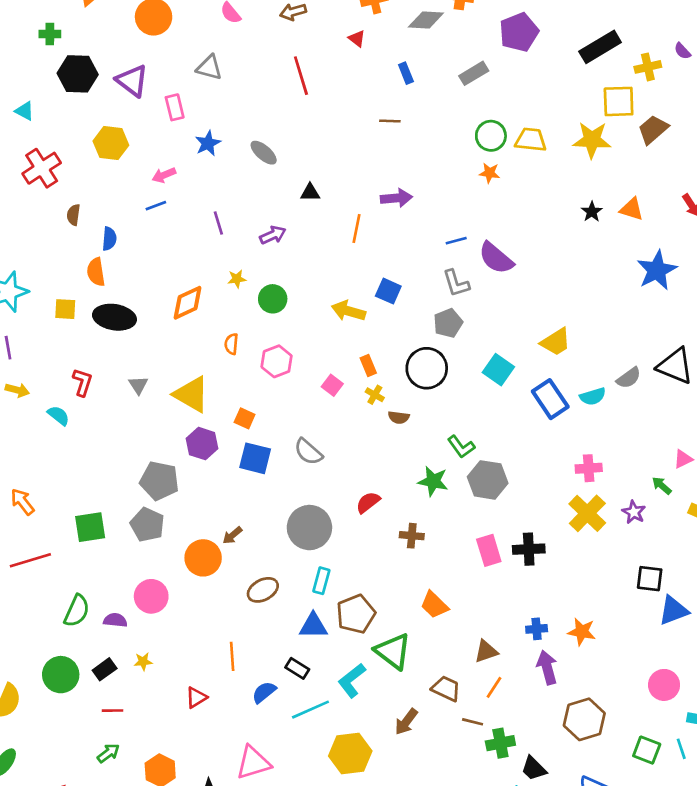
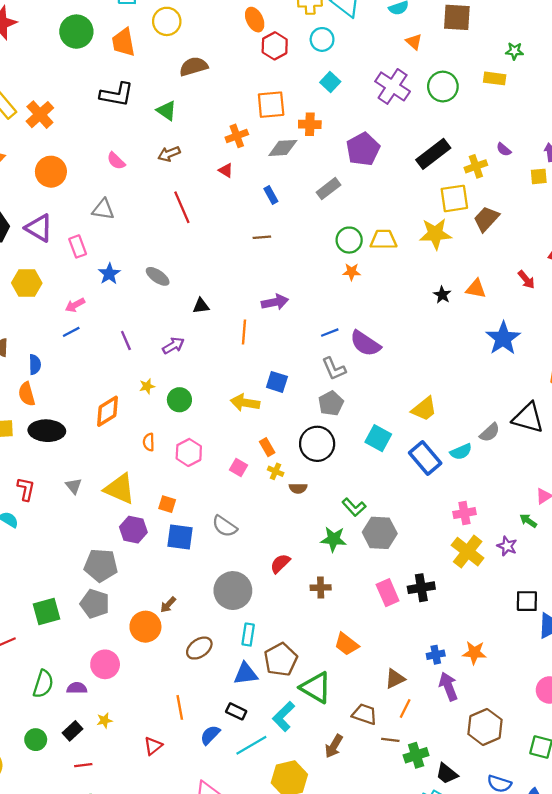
green circle: (61, 675) -> (36, 740), size x0.7

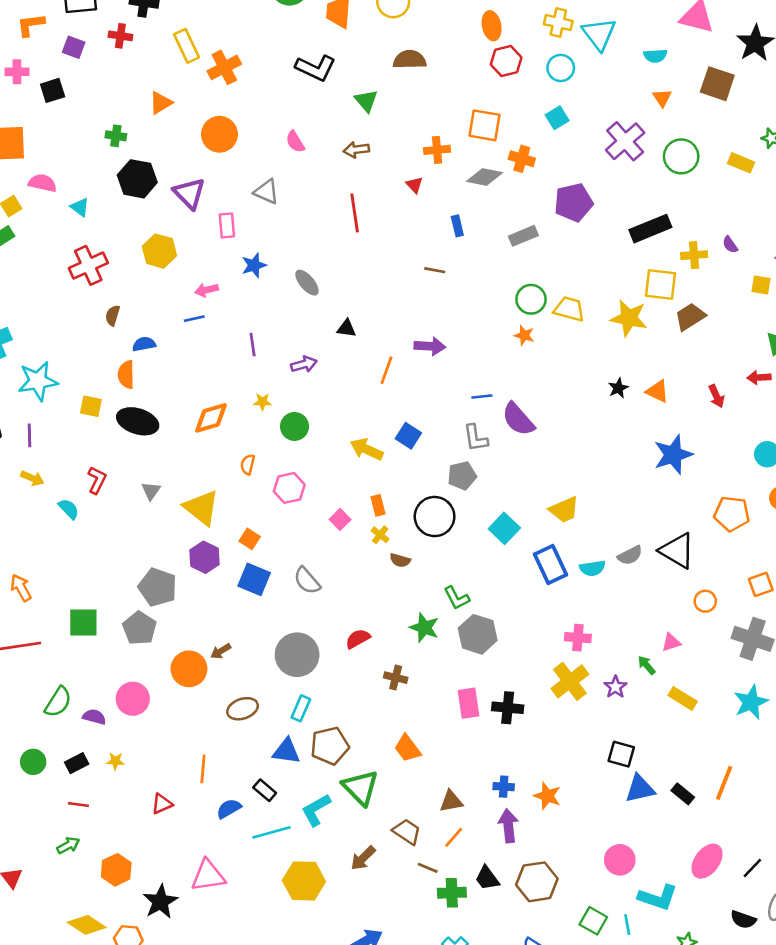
blue semicircle: (35, 365) -> (144, 344), turned -114
black trapezoid: (447, 774) -> (487, 878), moved

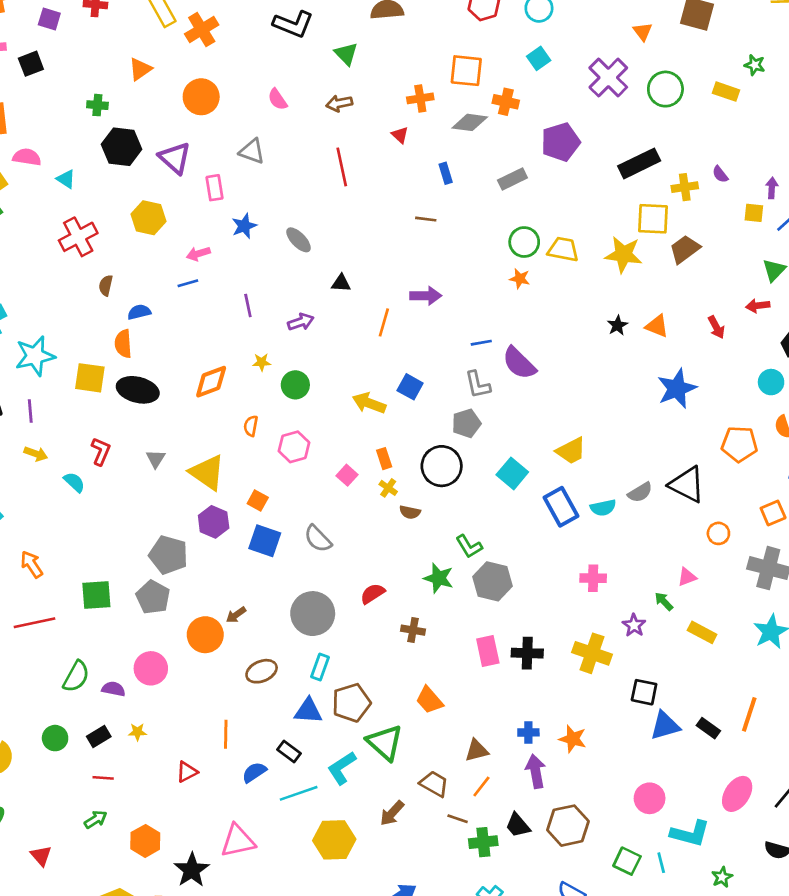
yellow square: (91, 406) -> (90, 378), size x1.4
yellow cross: (570, 681) -> (592, 653), moved, turned -30

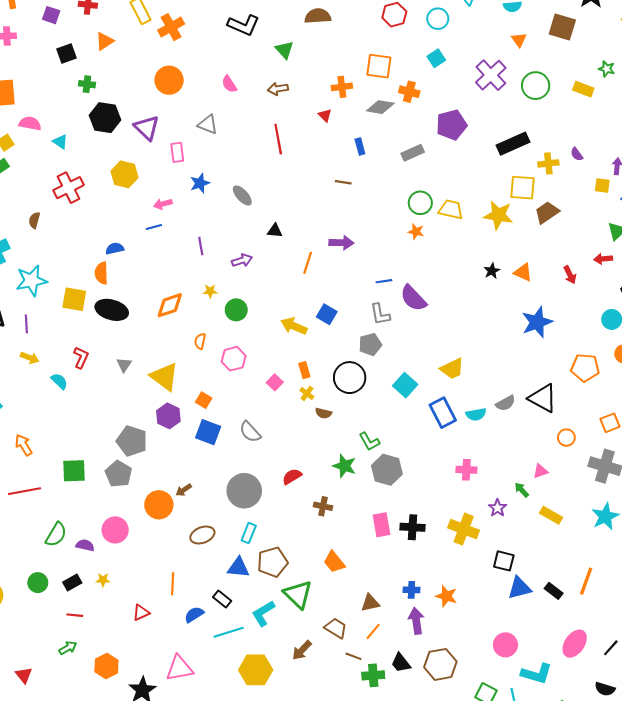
black square: (31, 64) -> (66, 53), moved
orange triangle: (140, 69) -> (105, 41), moved
brown semicircle: (106, 285) -> (34, 220), moved

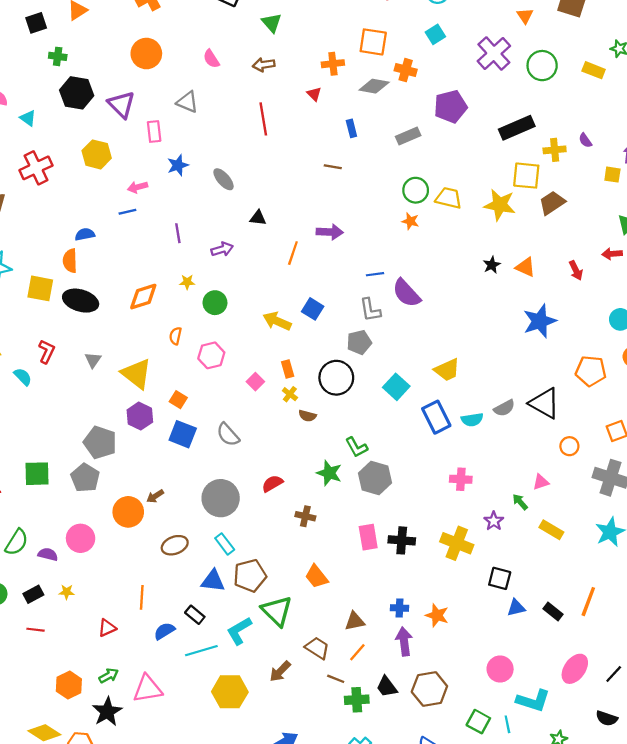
cyan rectangle: (249, 533) -> (225, 544), turned -60
blue triangle: (519, 588) -> (516, 608), size x0.7
green arrow: (68, 648) -> (109, 676), moved

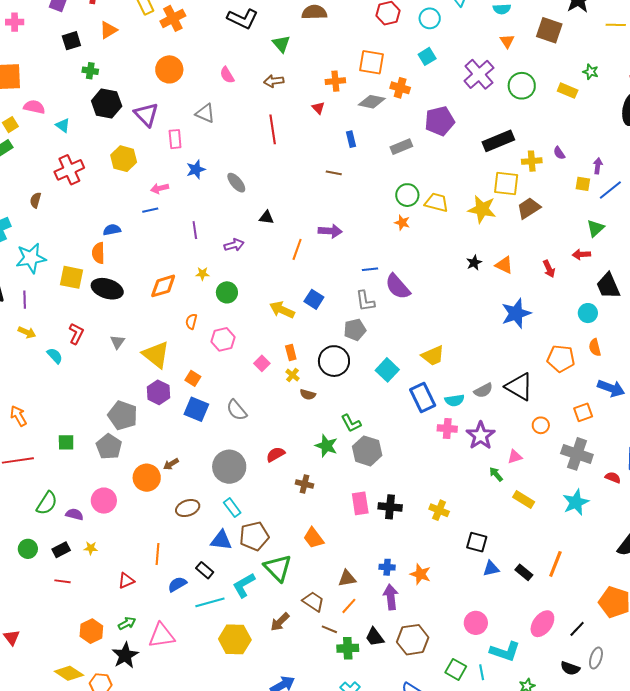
green square: (37, 474) -> (66, 442), size x0.7
pink cross: (461, 479) -> (447, 429), moved
purple star: (494, 521) -> (481, 436), moved, size x1.6
yellow cross: (457, 543) -> (439, 510), size x0.7

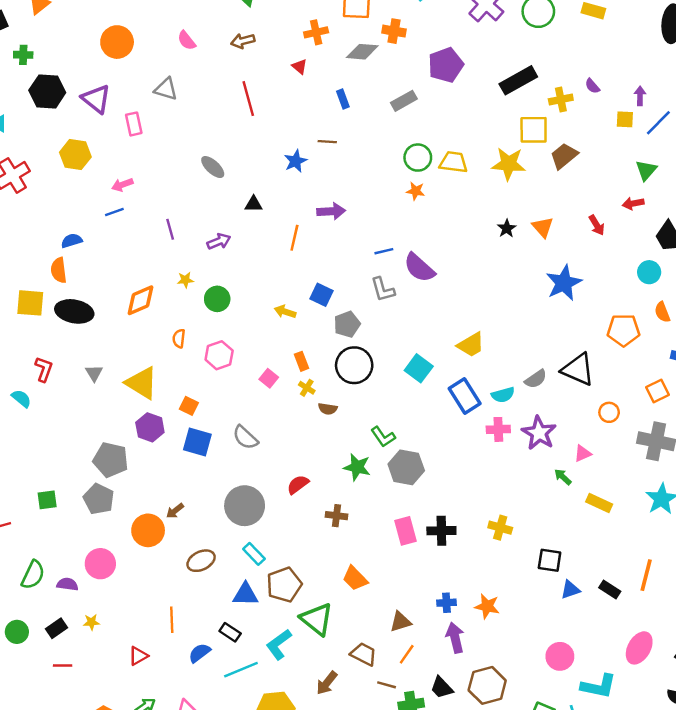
blue star: (196, 169) -> (296, 161), moved
orange triangle: (504, 265) -> (543, 227), turned 30
yellow arrow: (282, 310) -> (285, 312), size x0.7
gray pentagon: (355, 330) -> (347, 324), moved

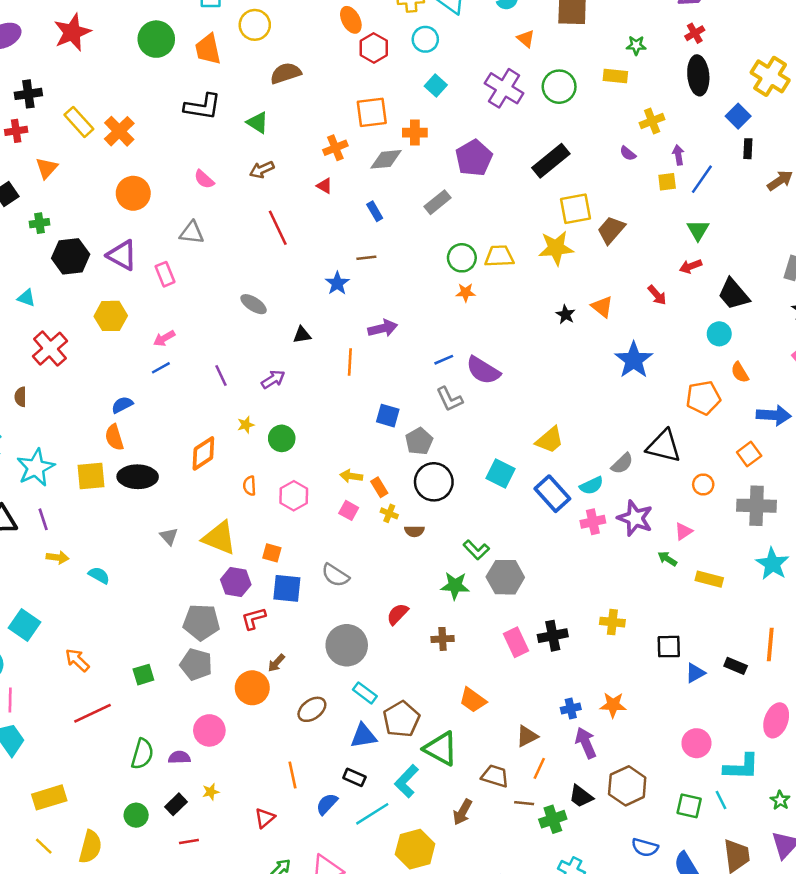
yellow cross: (561, 100) -> (652, 121), moved
yellow arrow: (285, 312) -> (351, 476), moved
red L-shape: (44, 369) -> (254, 618), moved, turned -115

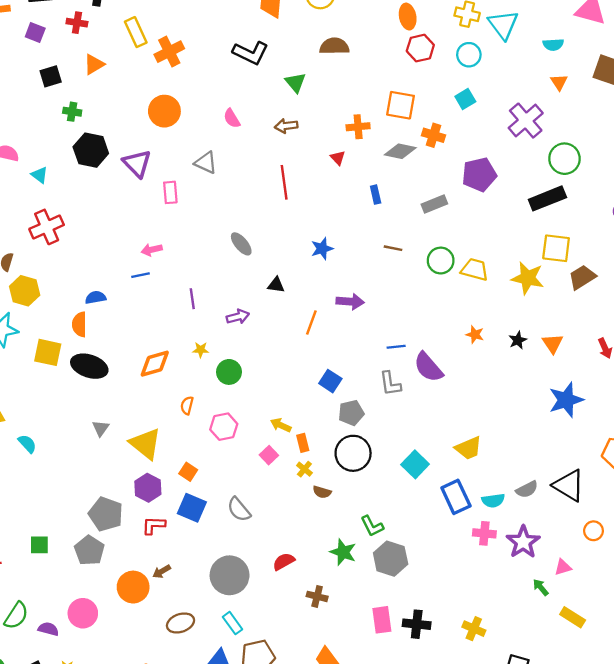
green circle: (559, 87) -> (564, 159), moved
brown line: (366, 258) -> (393, 248), moved
orange star: (466, 292) -> (475, 335), moved
yellow hexagon: (111, 316) -> (25, 291), moved

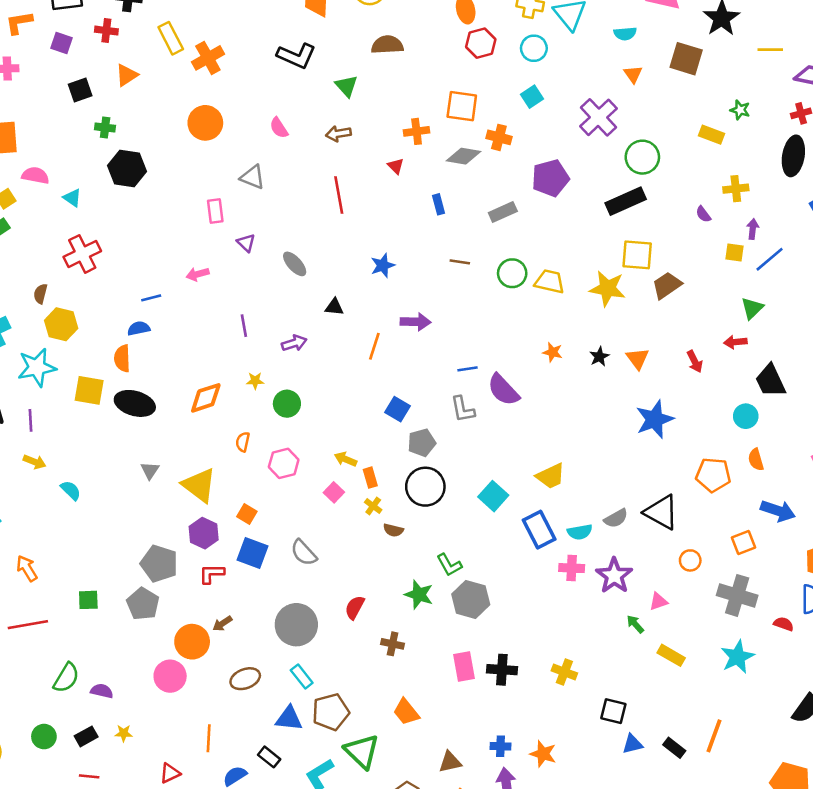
purple triangle: (137, 163) -> (246, 243), moved, size x0.6
blue line: (141, 275) -> (151, 298), moved
red semicircle: (284, 562) -> (355, 607), turned -30
pink circle: (83, 613) -> (170, 676), moved

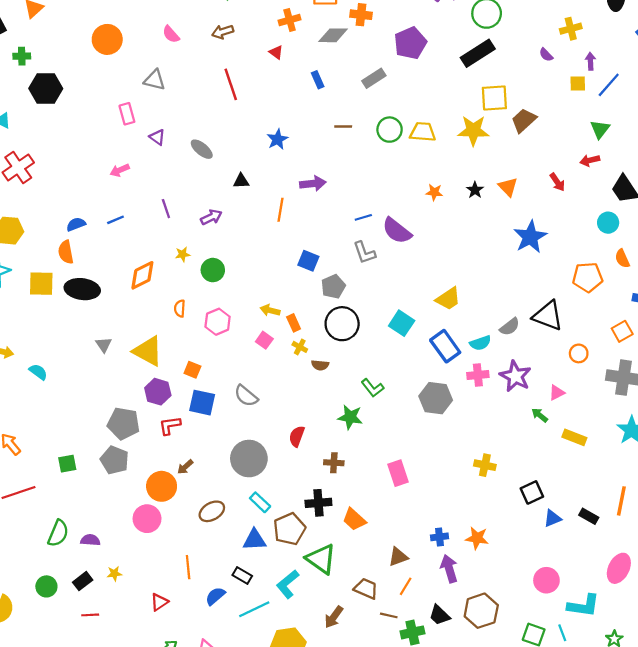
blue line: (151, 298) -> (116, 220), moved
gray hexagon: (471, 599) -> (436, 398), moved
black cross: (502, 670) -> (318, 503), moved
black square: (613, 711) -> (532, 492), turned -30

